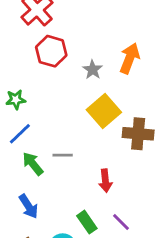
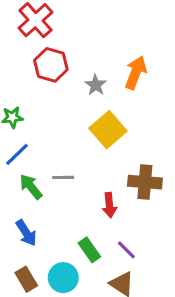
brown cross: (138, 134) -> (145, 182), moved

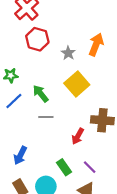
green arrow: (31, 187) -> (41, 94), moved
red arrow: (109, 205) -> (78, 136), turned 35
blue arrow: (26, 233) -> (20, 155), turned 60

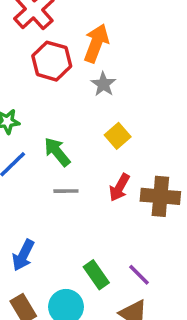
orange arrow: (96, 44) -> (96, 43), moved
yellow square: (77, 84) -> (118, 136), size x0.6
red arrow: (78, 136) -> (119, 187), moved

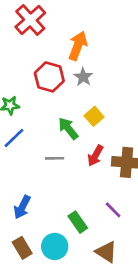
red hexagon: (52, 61) -> (49, 77), moved
green arrow: (57, 152) -> (68, 128), moved
purple line: (139, 275) -> (113, 210), moved

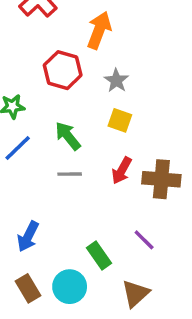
gray star: (83, 77) -> (116, 80), moved
yellow square: (94, 116) -> (120, 120), turned -30
green arrow: (68, 128) -> (68, 136), moved
brown triangle: (106, 252) -> (135, 294), turned 45

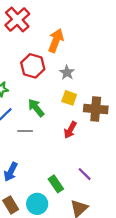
gray line: (70, 174) -> (25, 131), moved
brown cross: (161, 179) -> (96, 109), moved

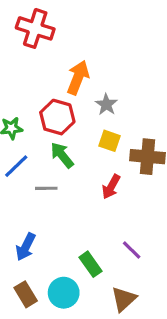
red cross: (17, 20) -> (35, 28), turned -30
orange arrow: (56, 40) -> (78, 78), moved
red hexagon: (33, 66) -> (57, 117), moved

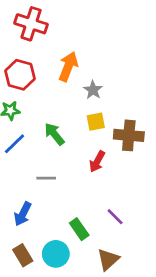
red hexagon: (57, 117) -> (20, 75), moved
yellow square: (110, 141) -> (96, 122), turned -30
gray line: (46, 188) -> (46, 178), moved

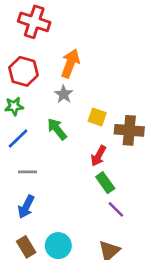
gray star: (93, 90) -> (64, 94), moved
yellow square: (96, 122) -> (97, 117), turned 30
gray line: (46, 178) -> (27, 172), moved
green rectangle: (79, 229) -> (105, 183), moved

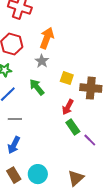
purple line: (116, 209) -> (90, 140), moved

